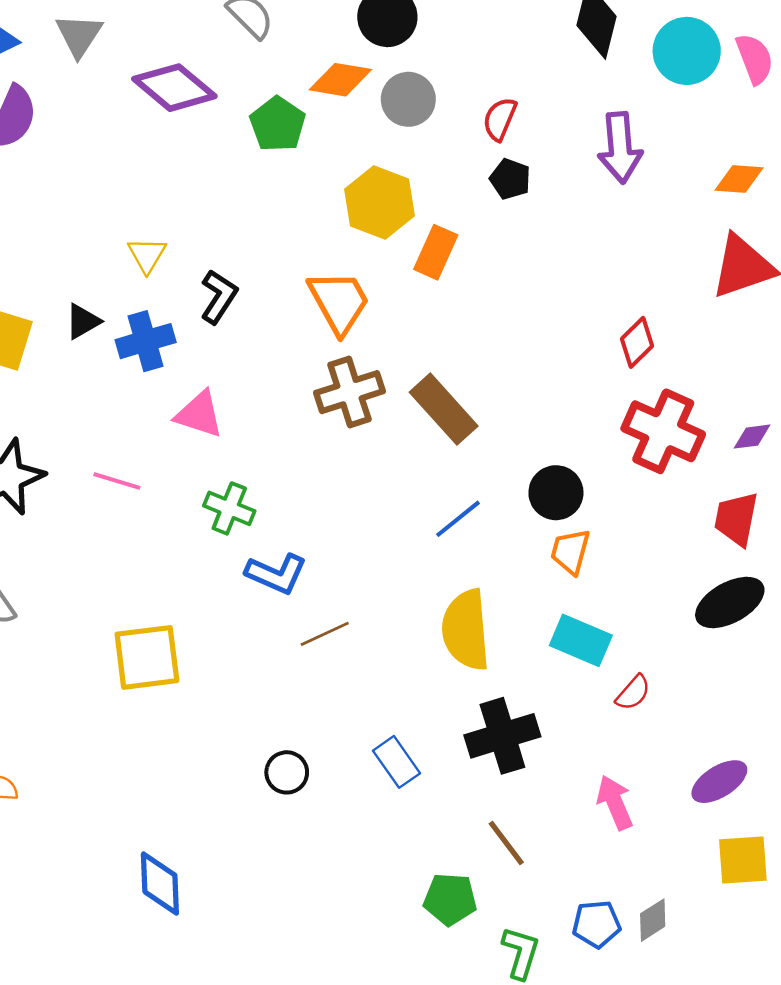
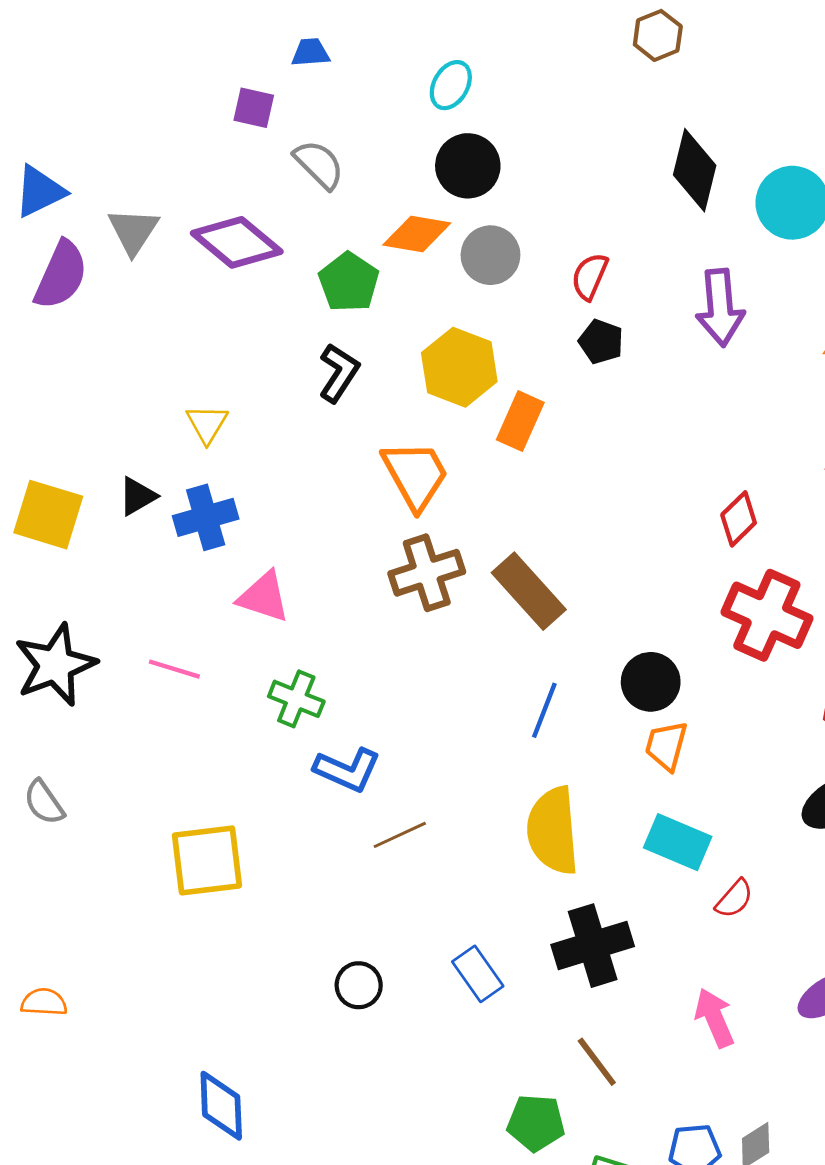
gray triangle: (79, 35) -> (133, 231), moved
black L-shape: (219, 297) -> (339, 373), moved
blue line: (458, 519) -> (544, 710), turned -30

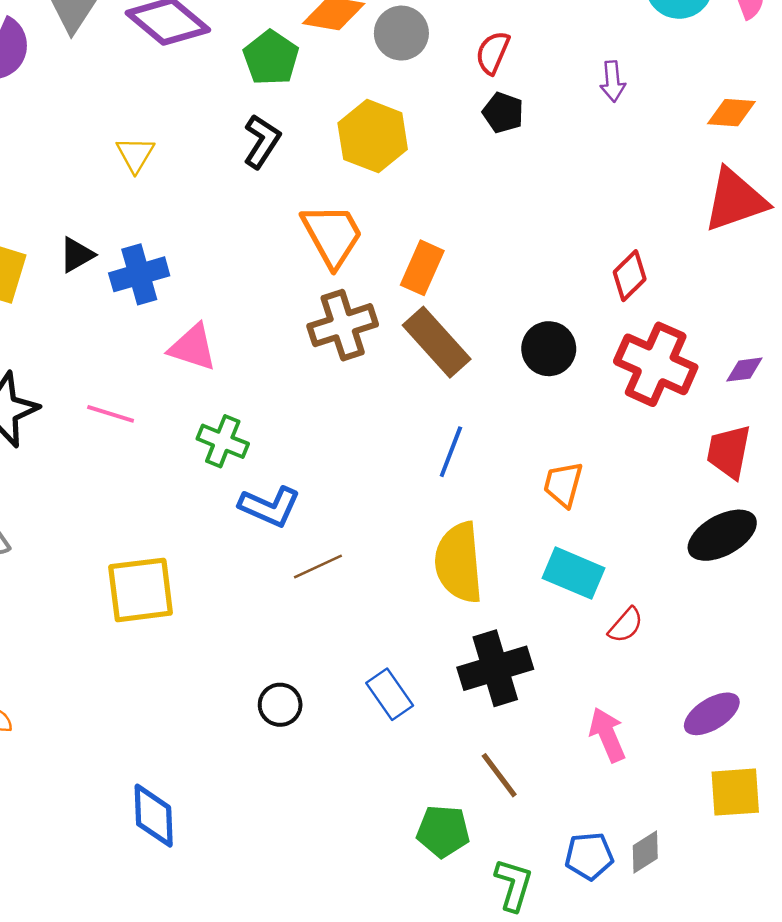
purple arrow: (720, 308) -> (613, 81), size x0.6
orange rectangle: (520, 421) -> (422, 268), moved
yellow triangle: (207, 424) -> (135, 154), moved
black circle: (651, 682) -> (549, 349), moved

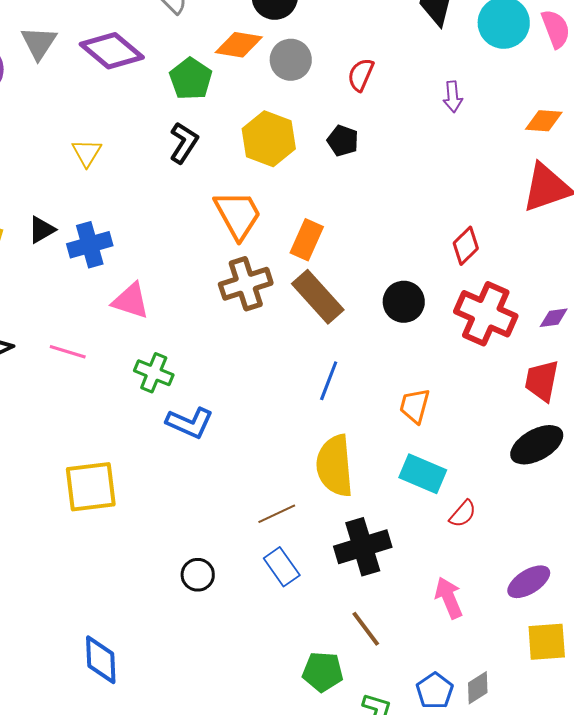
black pentagon: (503, 113) -> (343, 141), moved
brown line: (318, 566) -> (277, 514), moved
blue pentagon: (589, 856) -> (435, 691), turned -30

